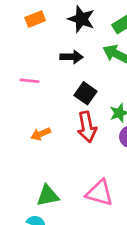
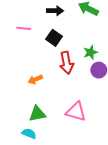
black square: (86, 93) -> (54, 38), moved
orange arrow: (41, 134) -> (35, 79), moved

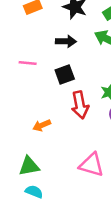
black square: (54, 38) -> (65, 74), turned 35
green triangle: (37, 114) -> (29, 166), moved

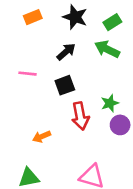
black arrow: (66, 41) -> (66, 52), turned -42

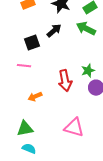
pink line: (28, 74) -> (24, 66), moved
black square: (65, 85) -> (32, 43), moved

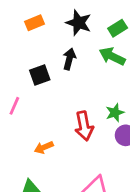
black arrow: (54, 31) -> (69, 59), turned -35
pink line: (24, 66) -> (14, 106), moved, turned -72

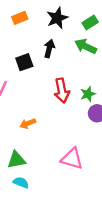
black star: (79, 23) -> (57, 18), turned 30
red arrow: (84, 126) -> (62, 91), moved

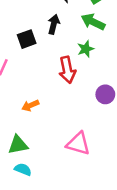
green star: (88, 94) -> (86, 49), moved

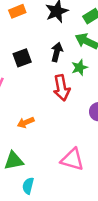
black arrow: (54, 24) -> (57, 52), moved
cyan semicircle: (23, 169) -> (28, 186), moved, turned -98

